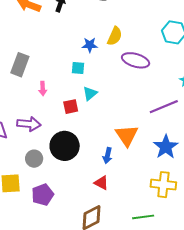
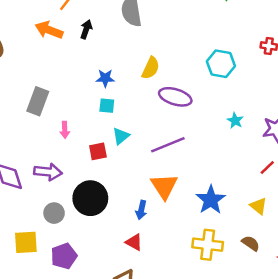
blue star: (90, 45) -> (105, 78), moved
purple line: (164, 107) -> (168, 145), moved

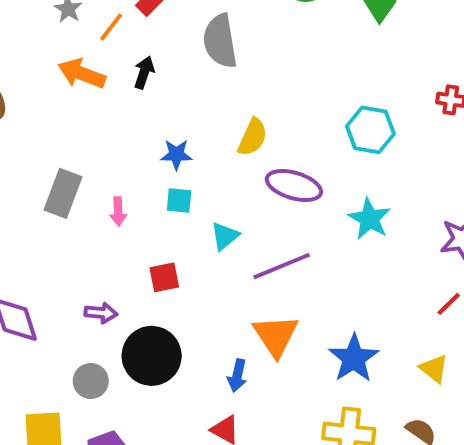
cyan star: (235, 121) -> (369, 219), moved, size x1.5
pink arrow: (65, 130) -> (118, 211), moved
cyan triangle: (121, 136) -> (225, 236), moved
purple arrow: (48, 172) -> (101, 313), moved, size x0.7

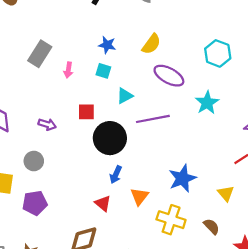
orange triangle: (276, 336) -> (139, 196), moved, size x0.7
black circle: (152, 356) -> (110, 138), moved

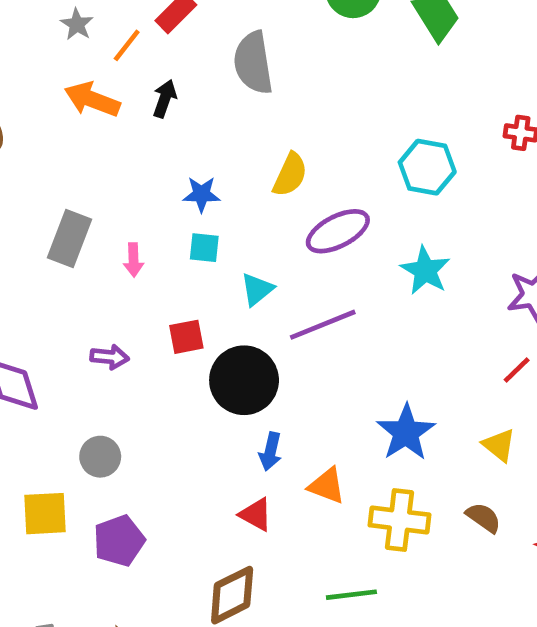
purple ellipse: (169, 76) -> (338, 231), turned -44
purple arrow: (47, 124) -> (110, 357), moved
orange triangle: (139, 196) -> (327, 486), turned -36

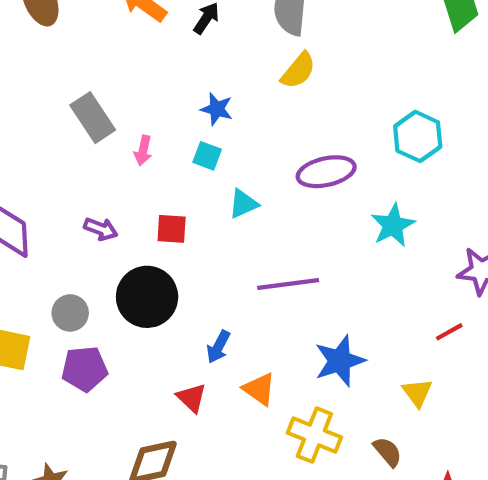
yellow semicircle: (290, 175) -> (298, 71), moved
gray rectangle: (70, 238) -> (93, 118), turned -69
purple line: (323, 325) -> (288, 284), moved
black circle: (244, 380) -> (147, 297), moved
purple pentagon: (119, 541) -> (85, 369), moved

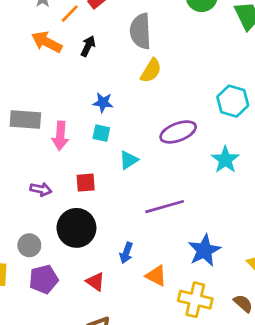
gray rectangle: (93, 118) -> (25, 120), turned -44
pink arrow: (143, 151) -> (60, 136), size x1.5
red triangle: (192, 398) -> (95, 282), moved

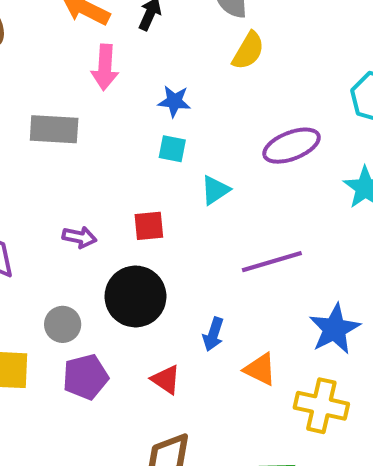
pink arrow: (60, 136) -> (105, 67), moved

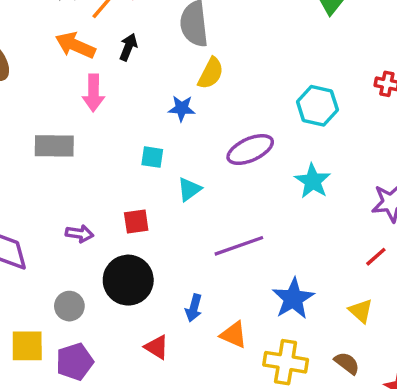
blue star: (174, 101) -> (182, 108), moved
purple pentagon: (85, 377) -> (75, 362), moved

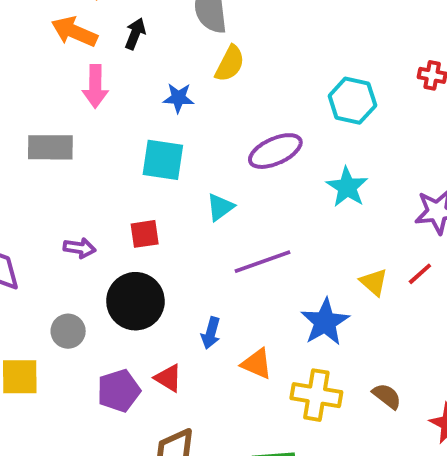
blue star: (182, 108) -> (178, 98), moved
cyan square: (152, 157) -> (163, 160), size x1.6
cyan triangle: (189, 189) -> (220, 207), moved
yellow triangle: (361, 311) -> (374, 282), moved
purple pentagon: (75, 362) -> (119, 391), moved

